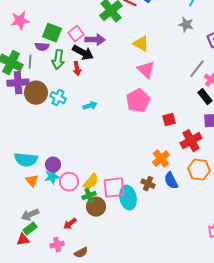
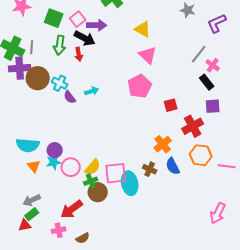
purple semicircle: (42, 47) -> (70, 97), moved, turned 48
red arrow: (70, 224) -> (72, 209), size x1.6

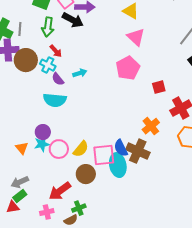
red arrow: (79, 54) -> (56, 51), moved, turned -32
cyan semicircle: (28, 145) -> (55, 100), moved
blue semicircle: (173, 166) -> (121, 148), moved
brown cross: (150, 169) -> (138, 151), size x1.6
green cross: (91, 181) -> (79, 208), moved

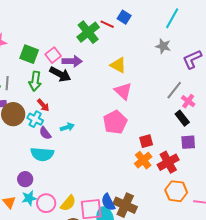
orange cross: (151, 126) -> (143, 160), moved
purple circle: (43, 132) -> (25, 179), moved

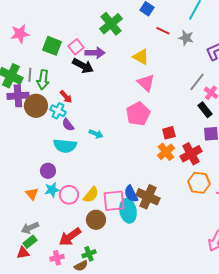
red line: (107, 24) -> (163, 31), moved
green arrow: (35, 81) -> (43, 80), moved
cyan arrow: (67, 127) -> (96, 134), moved, turned 40

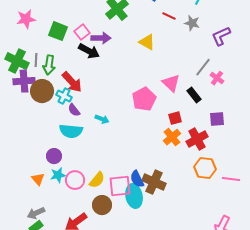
pink triangle: (146, 83) -> (171, 83), moved
red arrow: (66, 97) -> (72, 82), size x1.6
black rectangle: (205, 110) -> (194, 95), moved

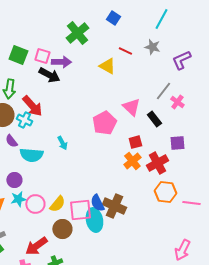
red line: (169, 16) -> (125, 51), moved
pink square: (82, 32) -> (42, 56), turned -35
purple semicircle: (74, 110) -> (11, 141), moved
cyan arrow: (102, 119) -> (62, 143), turned 40

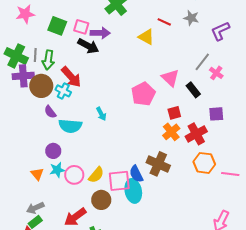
brown cross: (114, 206) -> (158, 164), moved

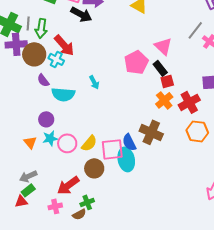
black rectangle: (193, 90) -> (160, 68), moved

